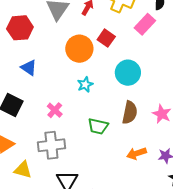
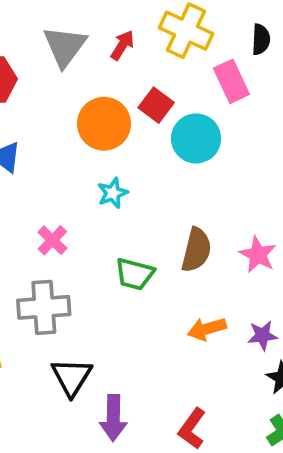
pink rectangle: (145, 24) -> (231, 81), turned -70
cyan circle: (128, 73) -> (196, 138), moved

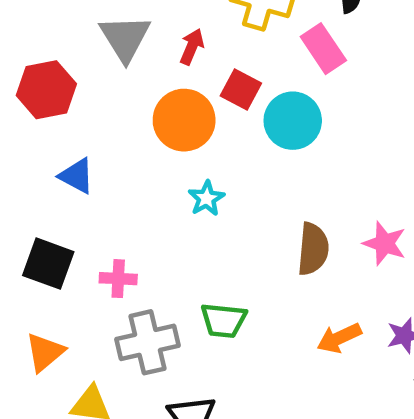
red arrow: (122, 45) -> (192, 47), moved
pink cross: (52, 240) -> (118, 279), moved, turned -32
green trapezoid: (135, 274) -> (224, 320), moved

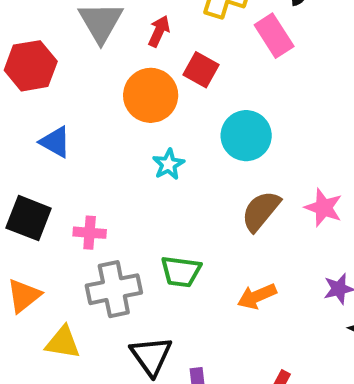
cyan circle: (293, 121) -> (246, 136), moved
brown semicircle: (313, 249) -> (261, 211), turned -147
orange arrow: (339, 338) -> (257, 296), moved

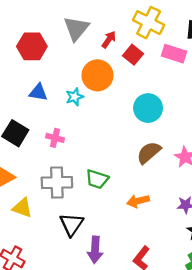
pink rectangle: (274, 36) -> (174, 54), turned -50
red square: (201, 70) -> (133, 55), moved
blue triangle: (55, 142) -> (38, 92), turned -30
cyan star: (168, 164) -> (75, 97), moved
pink cross: (90, 233) -> (55, 138), moved

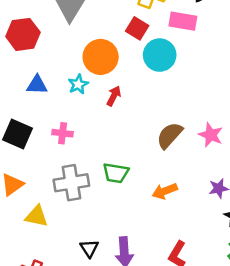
red arrow: (109, 40) -> (114, 96), moved
cyan circle: (148, 108) -> (160, 55), moved
black triangle: (72, 224) -> (89, 248), moved, size x0.7

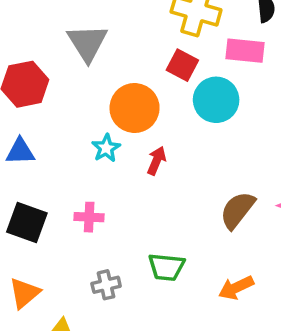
blue triangle: (37, 85) -> (20, 151), moved
gray cross: (71, 183) -> (106, 285), size x0.6

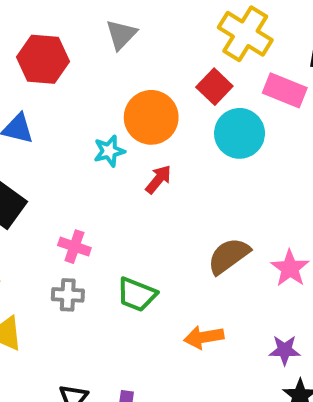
gray triangle: (87, 43) -> (121, 35), size x0.7
pink cross: (89, 217) -> (74, 247), moved

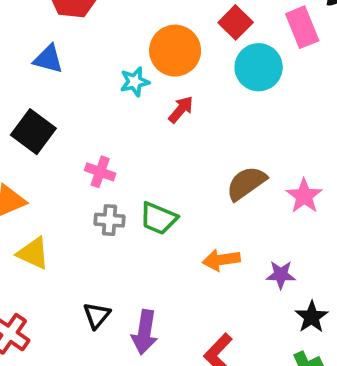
pink rectangle: (285, 90) -> (302, 27), turned 45
gray cross: (68, 295) -> (110, 220), moved
purple star: (285, 350) -> (281, 275), moved

